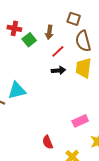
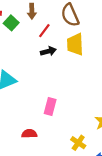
pink rectangle: (80, 121) -> (50, 106), moved, turned -42
red semicircle: (48, 142) -> (29, 134), moved, turned 120

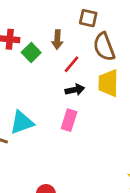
pink rectangle: (50, 106) -> (69, 120), moved

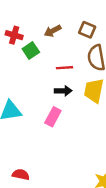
brown arrow: (57, 40) -> (53, 31), moved, turned 49
red line: (71, 64) -> (65, 68), turned 35

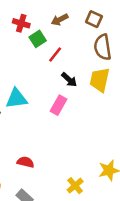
red line: (65, 68) -> (55, 55), moved, turned -49
black arrow: (63, 91) -> (69, 80), turned 42

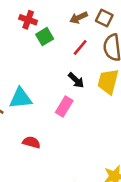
brown arrow: (60, 20) -> (79, 18), moved
red line: (55, 55) -> (80, 47), moved
red semicircle: (25, 162) -> (31, 142), moved

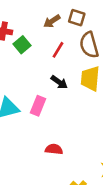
pink rectangle: (64, 107) -> (38, 106), moved
red semicircle: (31, 142) -> (54, 149), moved

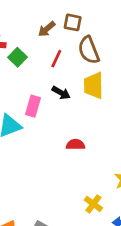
pink rectangle: (38, 106) -> (33, 106), moved
red semicircle: (54, 149) -> (76, 145), moved

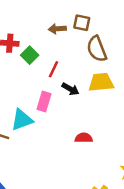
brown arrow: (47, 29) -> (57, 29), turned 35
red line: (56, 59) -> (54, 69), moved
yellow trapezoid: (94, 86) -> (101, 82), turned 85

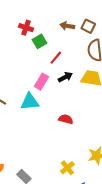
black arrow: (70, 89) -> (65, 77), turned -72
cyan triangle: (22, 120) -> (30, 102), moved

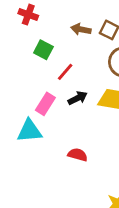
red cross: (26, 28) -> (28, 15), moved
green square: (40, 41) -> (43, 50), turned -32

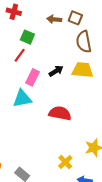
red line: (65, 72) -> (20, 55), moved
red semicircle: (78, 155) -> (60, 113), size x1.5

